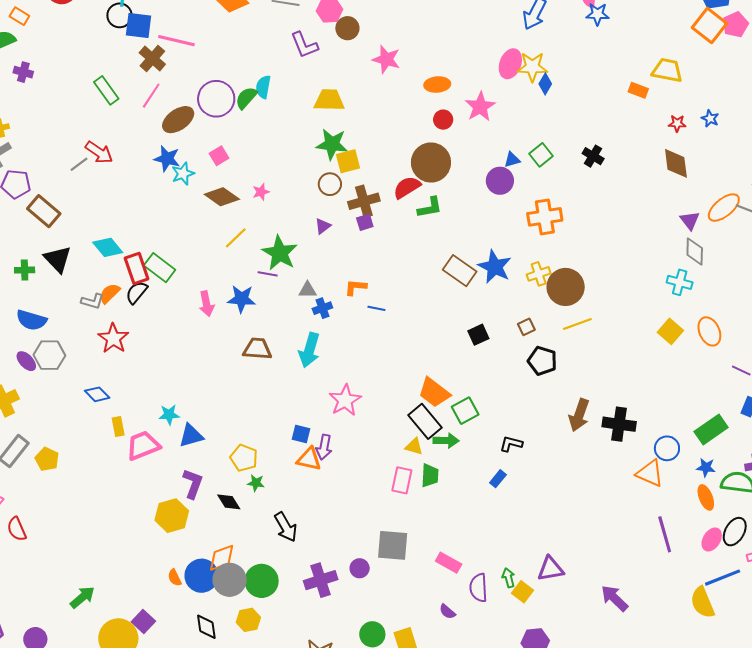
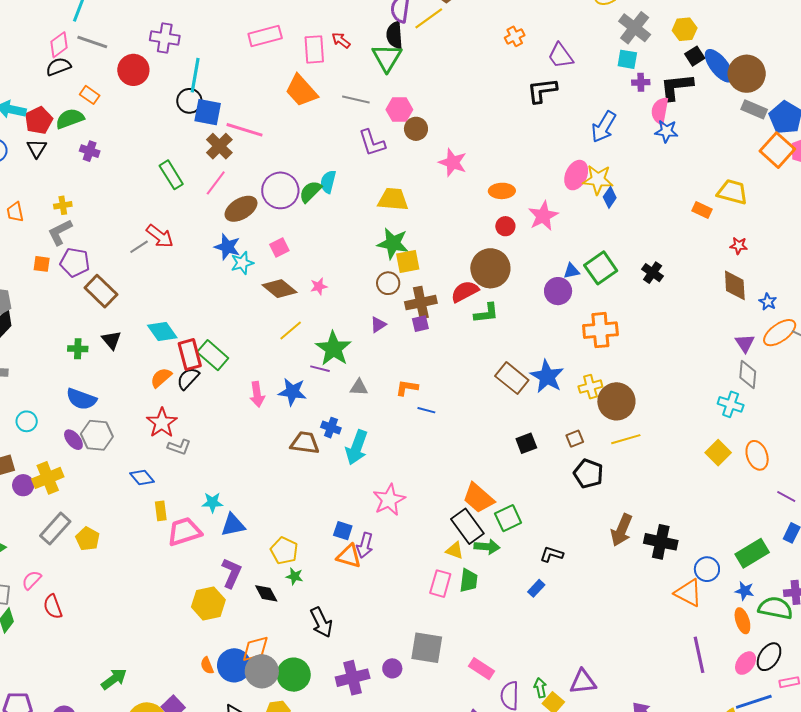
blue star: (710, 118) -> (768, 302), moved
green square: (541, 155) -> (601, 268), size x1.4
black triangle: (58, 259) -> (112, 340), size x0.7
gray L-shape: (92, 301) -> (179, 447), moved
blue cross: (322, 308) -> (331, 428), moved, turned 36

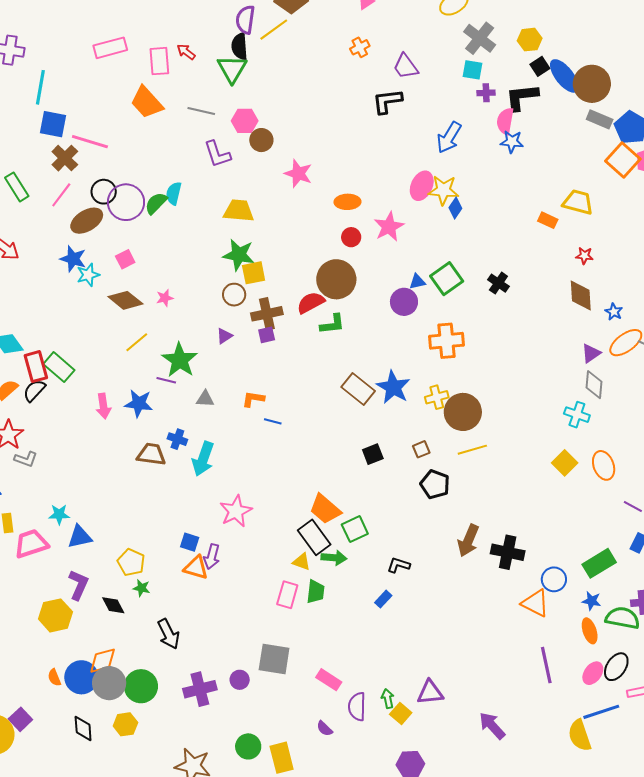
black circle: (189, 101) -> (104, 192), moved
purple triangle: (745, 343) -> (591, 353), turned 30

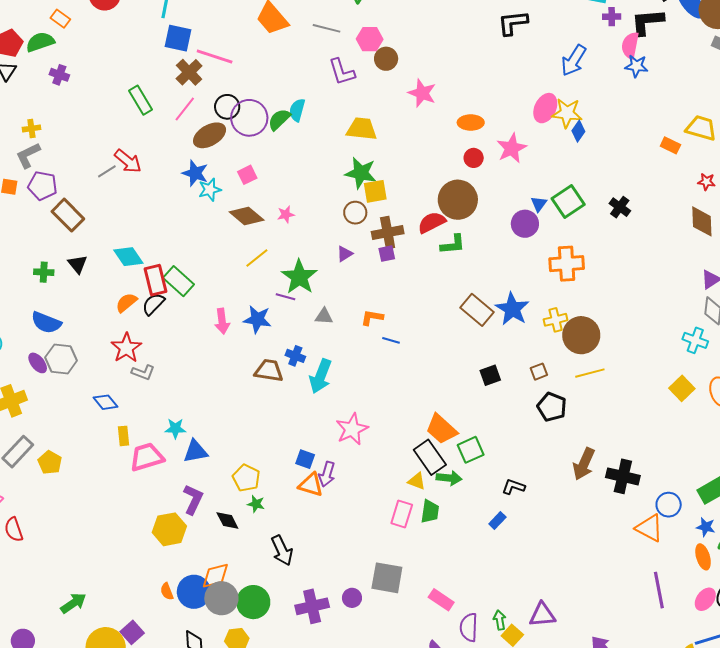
blue triangle: (417, 282) -> (539, 204), turned -42

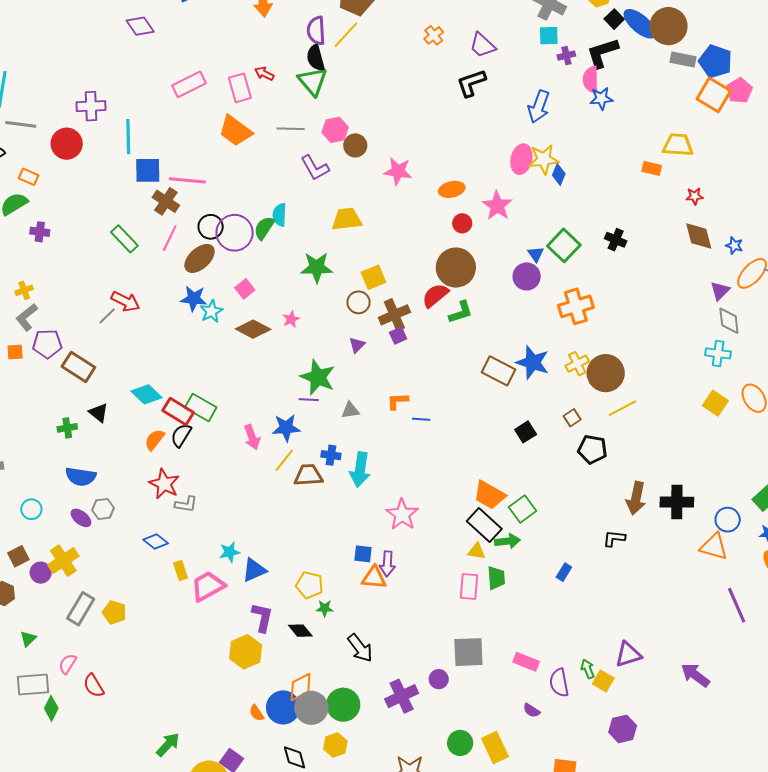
green star: (361, 173) -> (317, 267), moved
yellow line: (257, 258) -> (284, 460), moved
red rectangle: (155, 280) -> (178, 411), turned -32
gray hexagon: (61, 359) -> (103, 509), size x0.7
black L-shape: (514, 487) -> (614, 538), moved

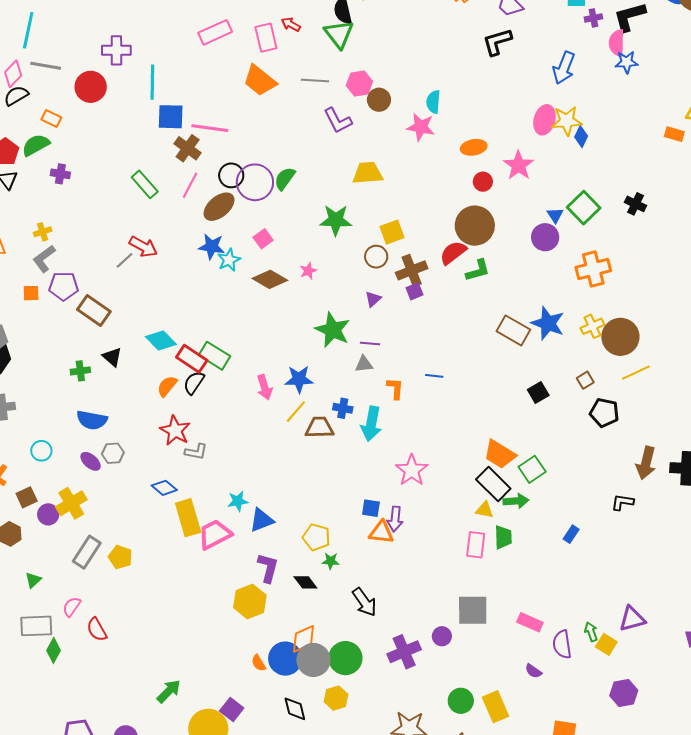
cyan semicircle: (280, 215) -> (433, 102), moved
purple line: (309, 400) -> (370, 344), moved
orange L-shape: (398, 401) -> (395, 388), moved, turned 95
yellow rectangle: (181, 570) -> (188, 518), size x1.8

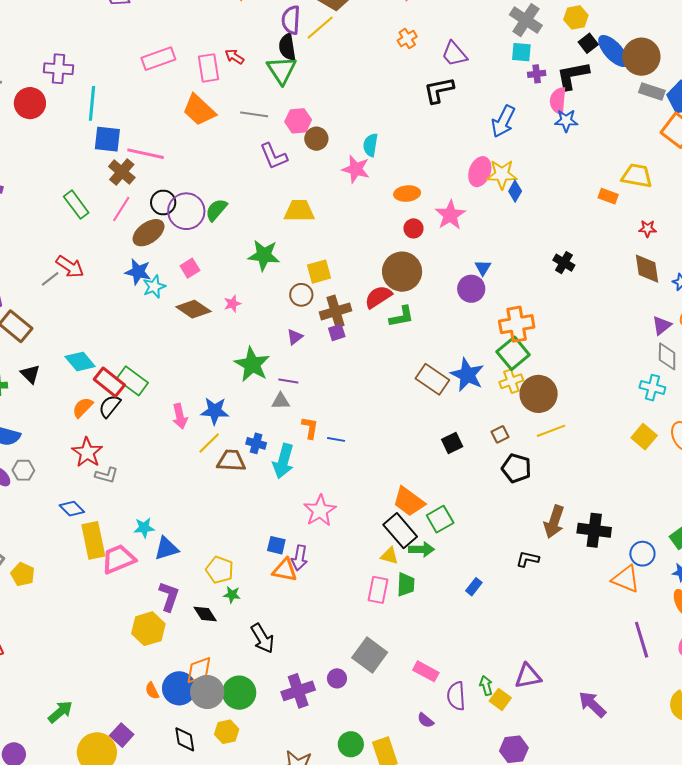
green square: (584, 208) -> (513, 353), moved
blue line: (434, 376) -> (336, 439), moved
gray square: (473, 610) -> (370, 655), turned 32

